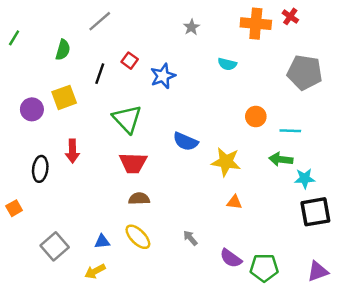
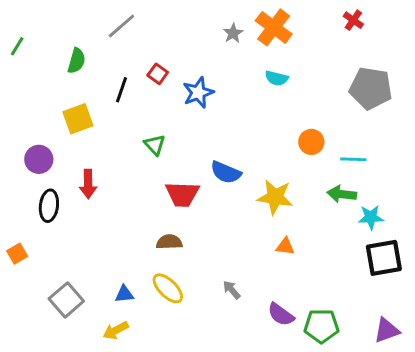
orange cross: (256, 24) -> (274, 27), moved, turned 32
purple circle: (32, 109) -> (39, 159), moved
green triangle: (127, 119) -> (155, 145), size x0.6
red trapezoid: (133, 163) -> (182, 194), moved

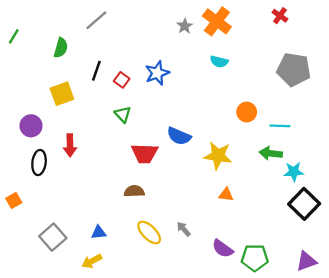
red square: (158, 74) -> (122, 80), moved
black square: (384, 258) -> (304, 204), turned -36
yellow ellipse: (168, 288) -> (149, 233), moved

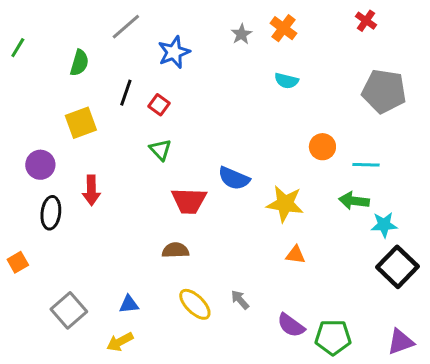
orange cross: (217, 21) -> (283, 28), size x0.7
blue star: (157, 73) -> (174, 52), moved

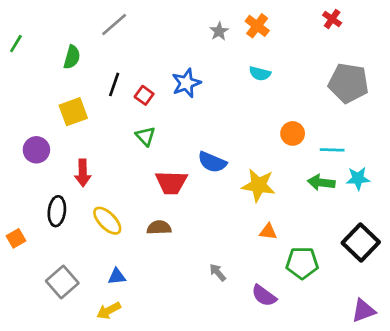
blue star: (174, 52) -> (186, 83), moved
black ellipse: (51, 213) -> (57, 211), moved
cyan star: (384, 225) -> (358, 178), moved
yellow ellipse: (195, 304) -> (107, 221), moved
green pentagon: (333, 337) -> (302, 263), moved

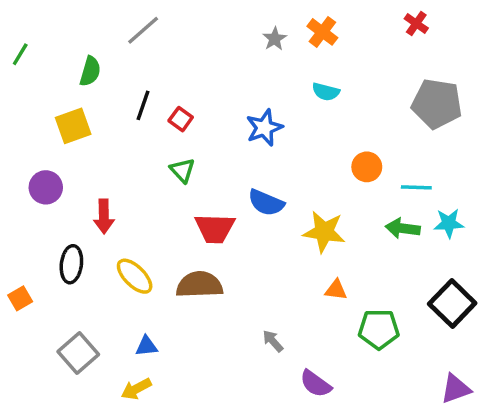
blue star: (186, 83) -> (264, 128), moved
yellow square: (73, 112) -> (73, 126), moved
brown semicircle: (159, 227) -> (199, 285), size x1.5
purple semicircle: (264, 296) -> (316, 384), moved

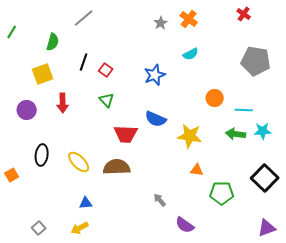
cyan semicircle: (326, 92) -> (191, 54), turned -42
red arrow: (104, 216) -> (63, 103), moved
gray square: (78, 353) -> (39, 228), moved, size x0.6

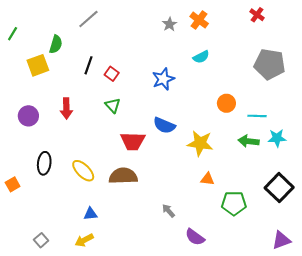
yellow square: (43, 74) -> (38, 65), moved

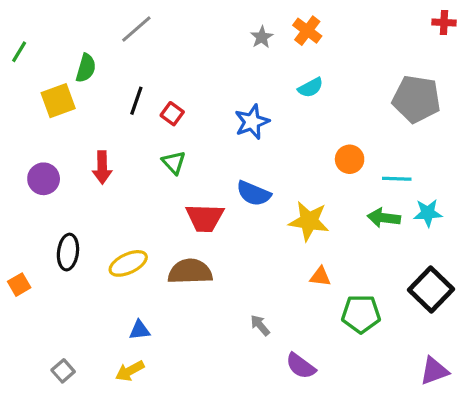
red cross: (257, 15) -> (444, 23), moved, turned -32
yellow ellipse: (83, 171) -> (128, 263), turned -70

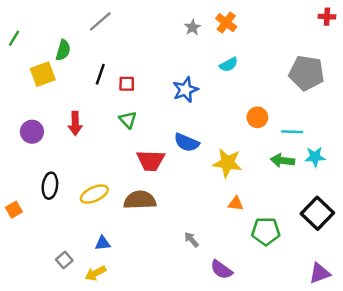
red square: (172, 114) -> (127, 84), turned -35
gray square: (63, 371) -> (64, 260), moved

